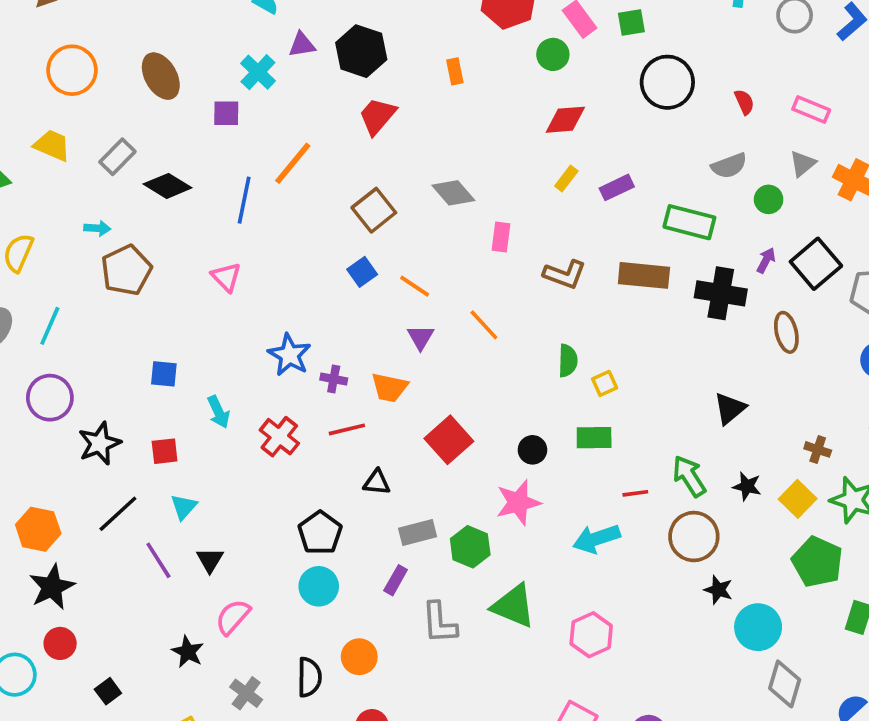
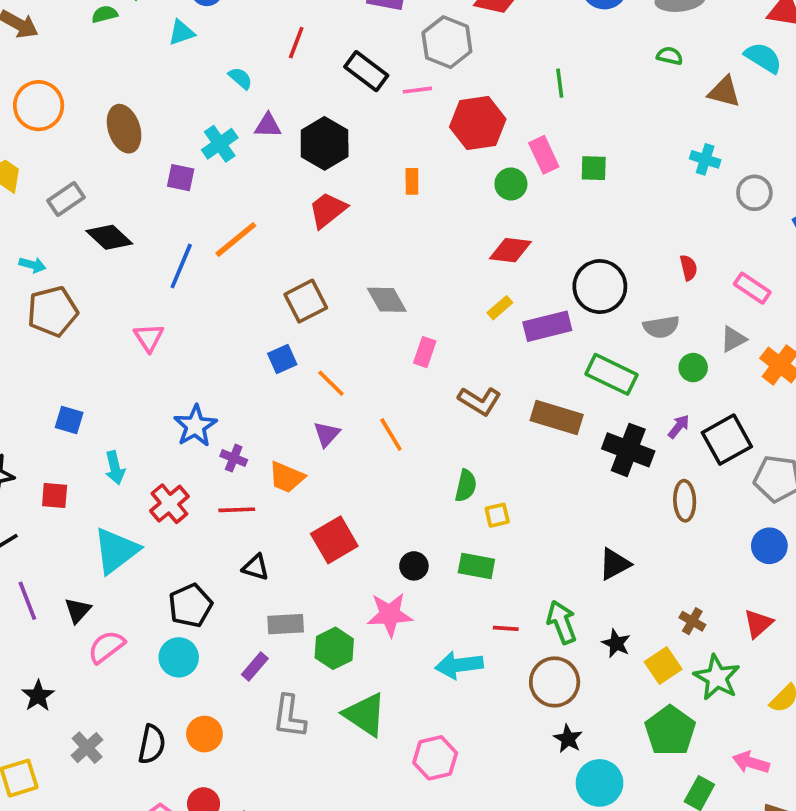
black circle: (667, 82) -> (600, 287), moved
purple rectangle: (617, 187) -> (547, 326), size x1.4
cyan triangle: (184, 507) -> (116, 551), moved, size x1.8
pink semicircle: (233, 617) -> (106, 647), moved

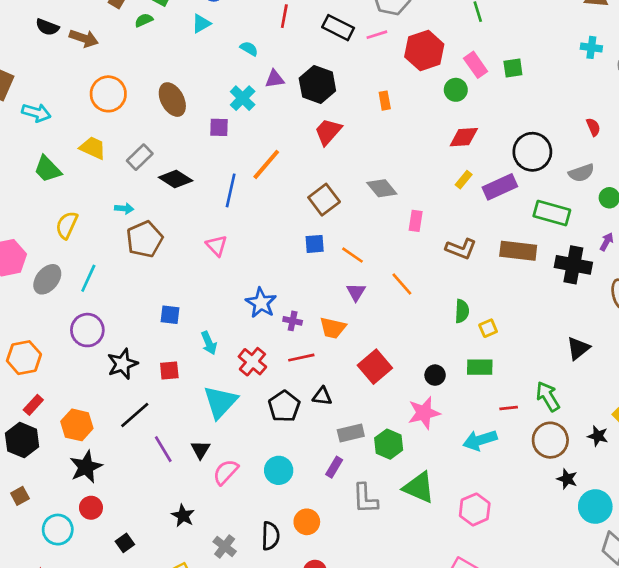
blue square: (282, 359) -> (315, 244), turned 30
black pentagon: (190, 605) -> (284, 406), moved
black star: (616, 643) -> (598, 436), moved

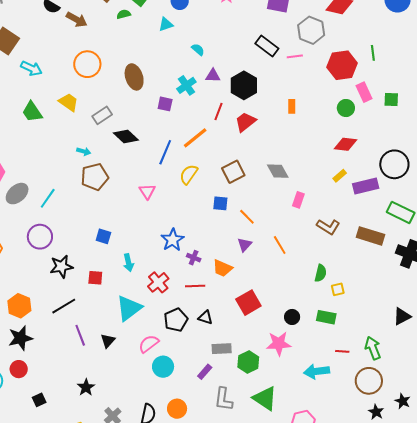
red line: (284, 16) -> (219, 112), moved
red hexagon: (424, 50) -> (342, 65), moved
yellow semicircle: (67, 225) -> (189, 174), moved
black star: (598, 436) -> (403, 401), moved
pink semicircle: (226, 472) -> (149, 344), moved

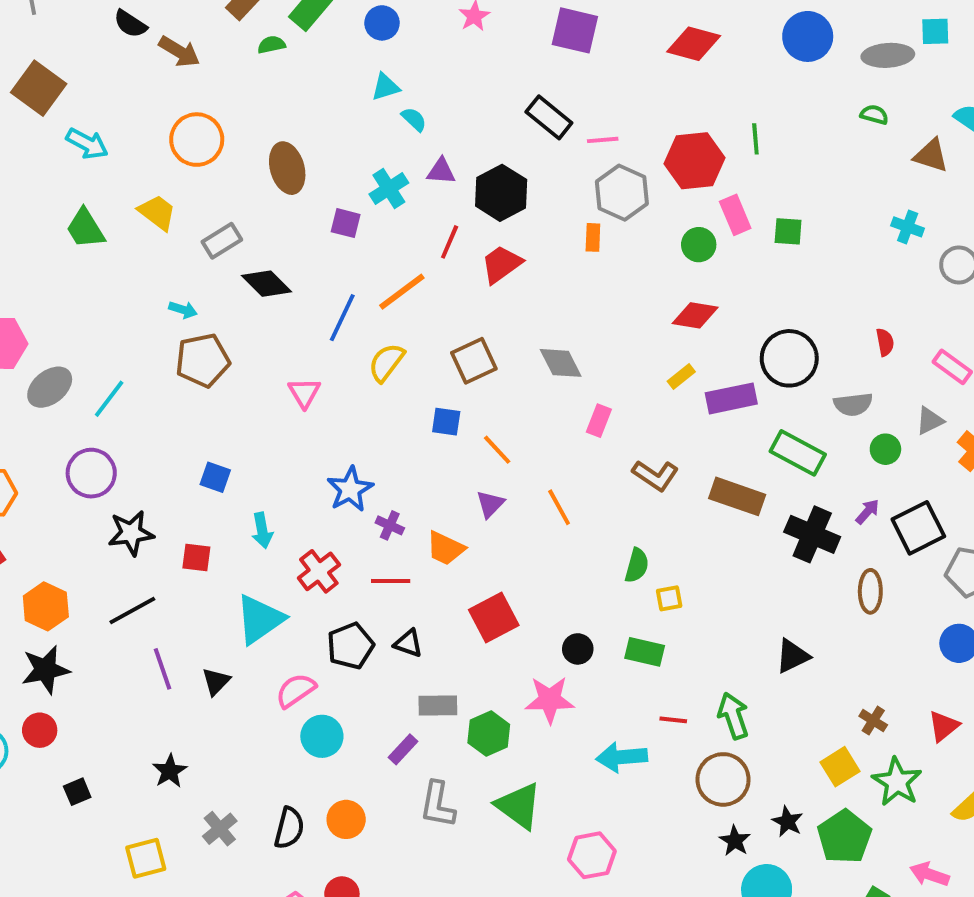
cyan triangle: (166, 24) -> (386, 87), moved
gray hexagon: (311, 30) -> (622, 193), moved

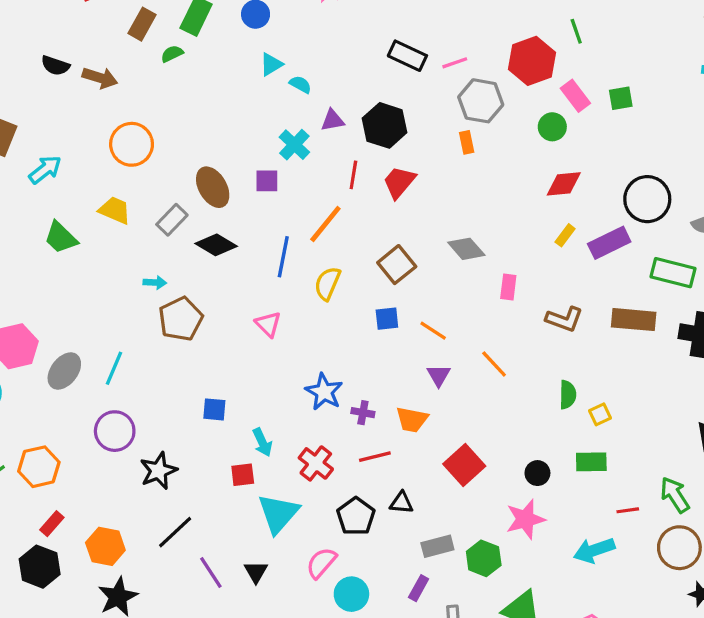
cyan arrow: (87, 144) -> (45, 170), turned -52
brown ellipse: (287, 168) -> (213, 187), moved
red square: (196, 557) -> (243, 475), moved

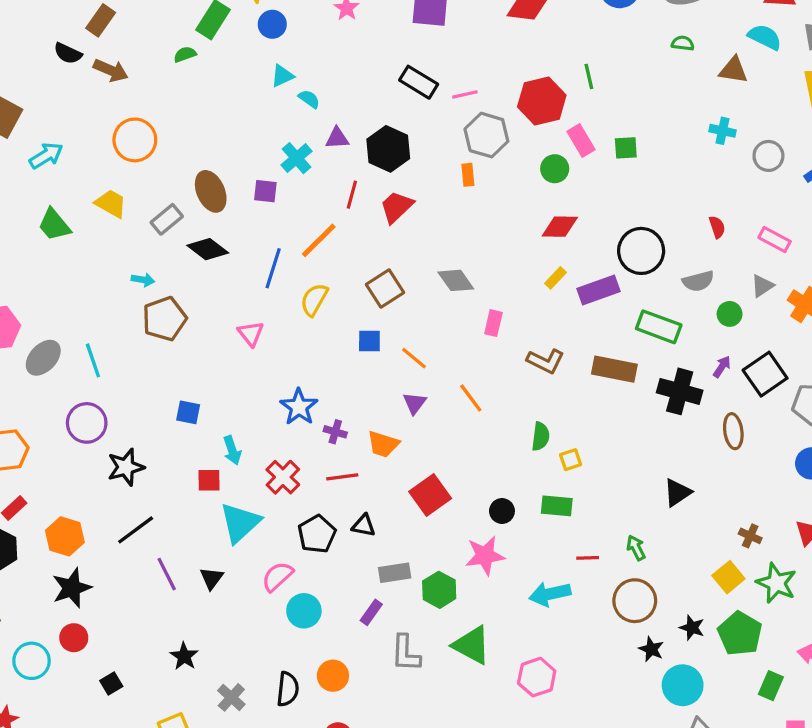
brown rectangle: (142, 24) -> (101, 20), moved
cyan line: (114, 368) -> (93, 360), turned -48
green arrow: (675, 495) -> (636, 548), size x0.7

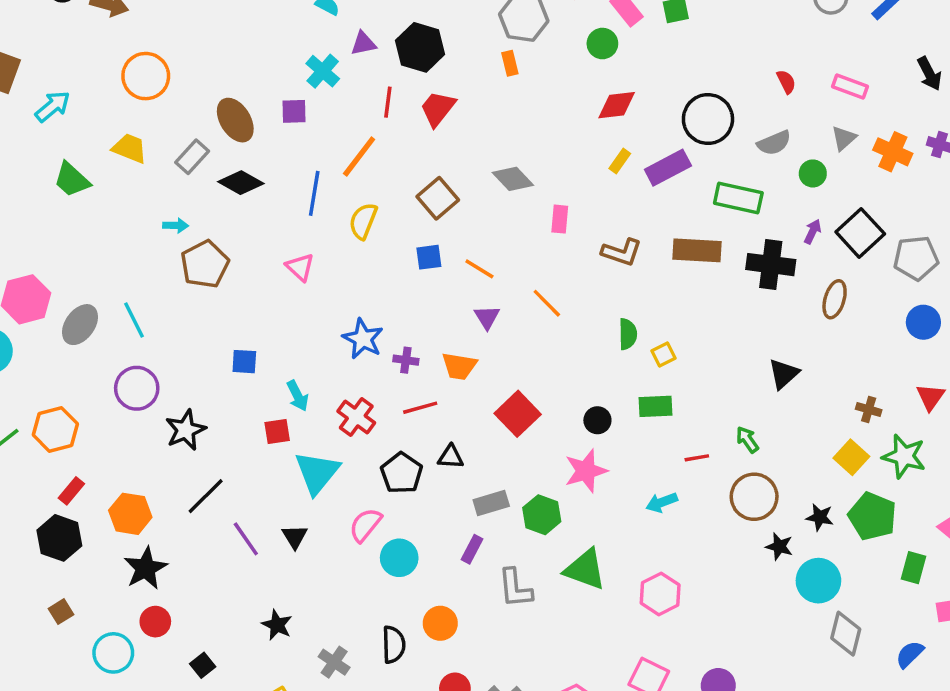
brown ellipse: (733, 431) -> (835, 299), turned 32
cyan arrow: (550, 594) -> (662, 502), size x0.7

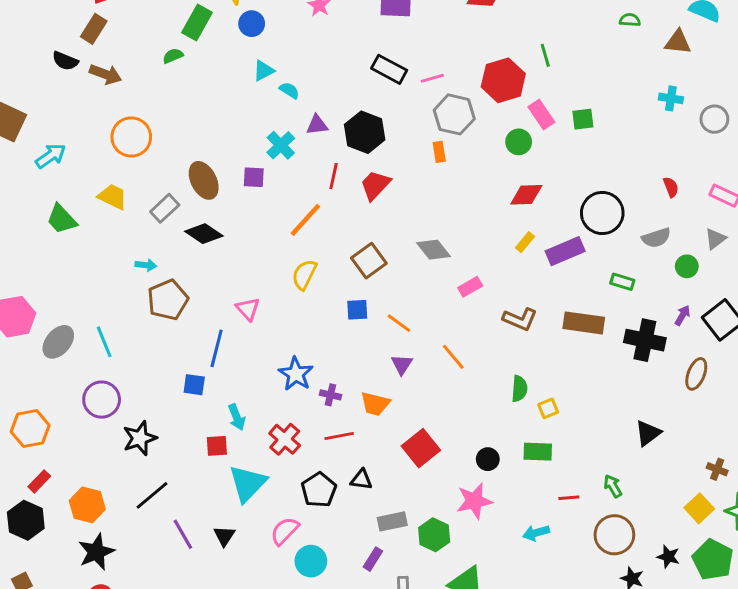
blue line: (314, 193) -> (217, 348), moved
green rectangle: (738, 198) -> (622, 282), size x0.6
pink rectangle: (560, 219) -> (470, 287), turned 50

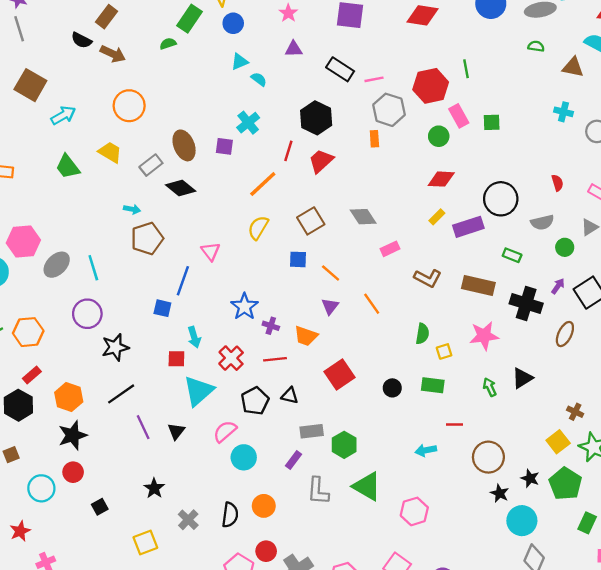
purple triangle: (317, 125) -> (294, 49), moved
green arrow: (613, 486) -> (490, 387), moved
pink star: (474, 501) -> (484, 336), moved

